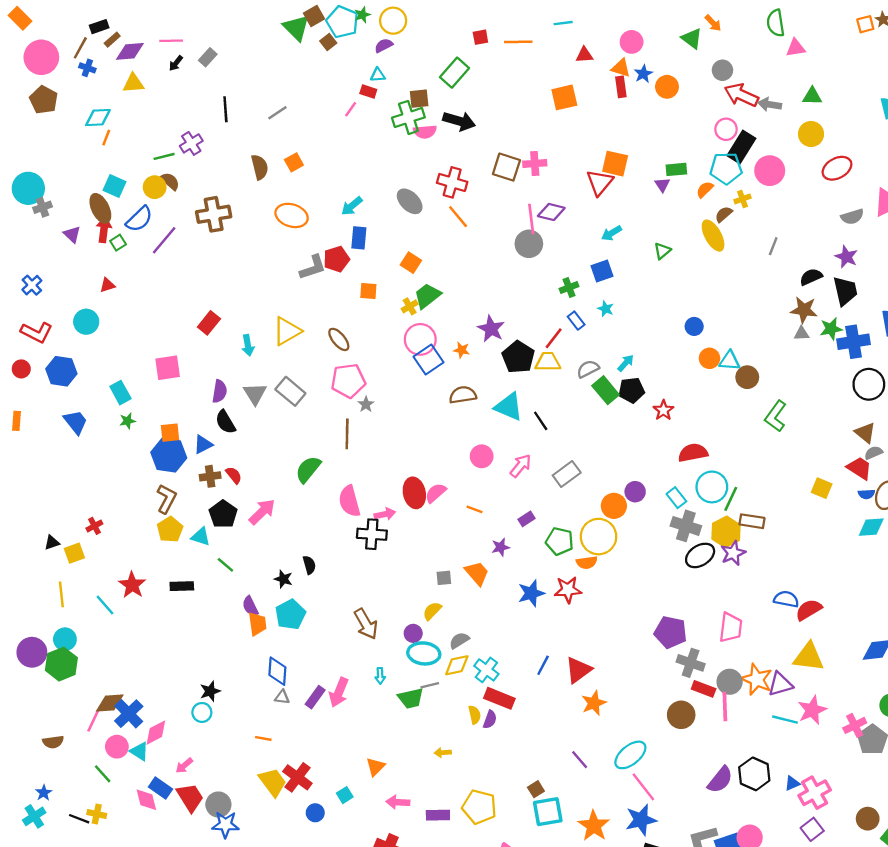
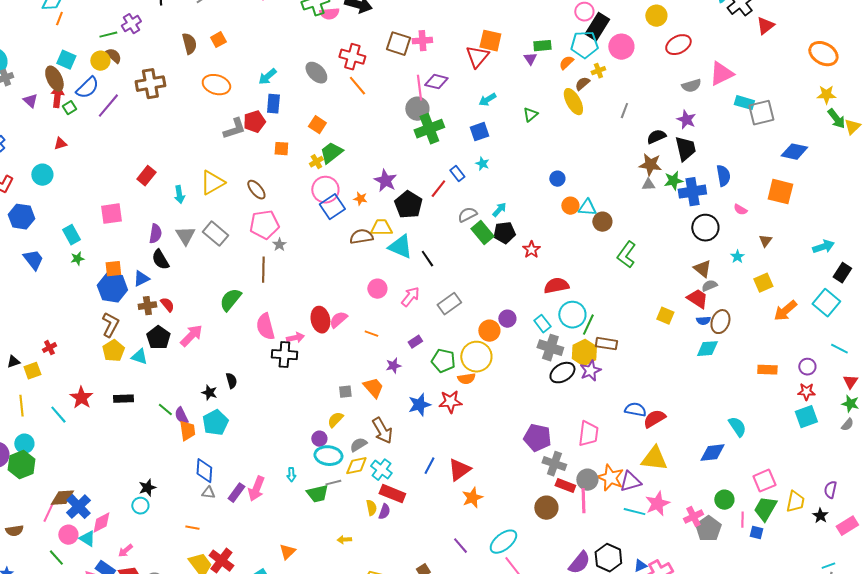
green cross: (569, 287) -> (429, 129), moved, size x1.8
yellow trapezoid: (548, 362) -> (381, 228), moved
green line: (225, 565) -> (165, 410), moved
brown arrow: (366, 624) -> (382, 431), moved

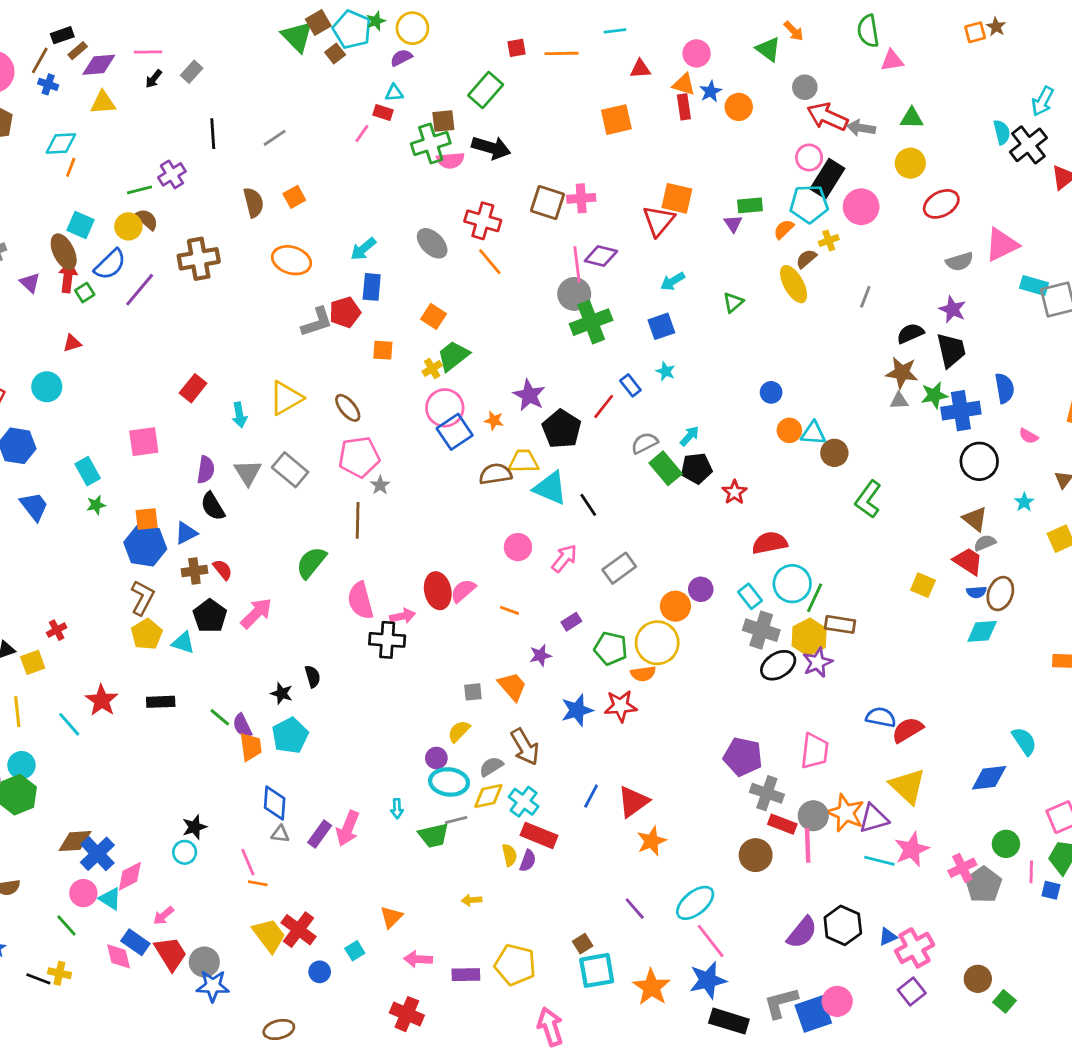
yellow triangle: (654, 459) -> (908, 786), turned 36
pink line: (48, 513) -> (248, 862), moved, turned -48

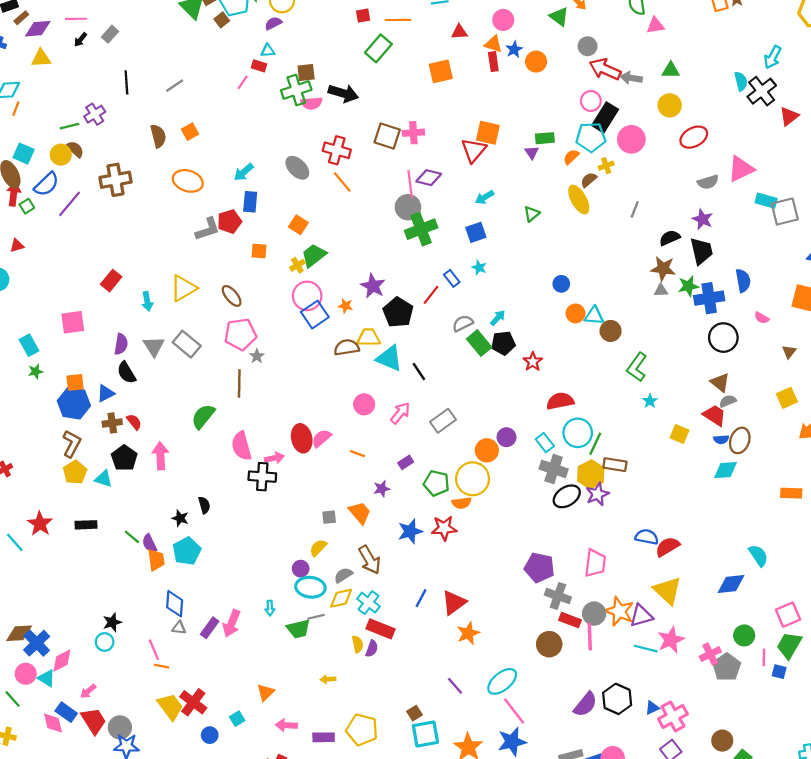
green rectangle: (486, 90) -> (378, 48), moved
cyan star: (1024, 502) -> (650, 401), moved
pink arrow: (256, 613) -> (160, 456), turned -48

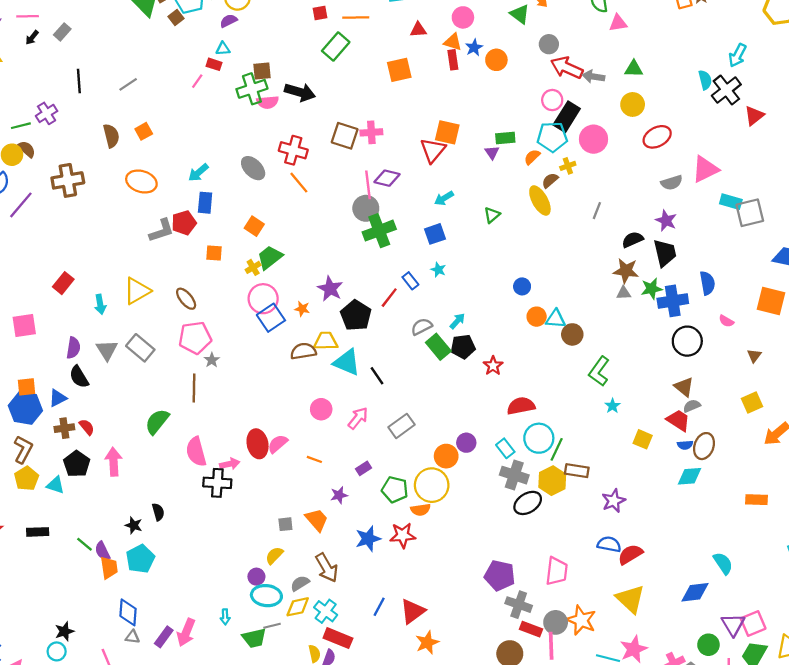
purple star: (597, 494) -> (614, 501), moved
purple triangle: (641, 616) -> (733, 625), moved, turned -45

